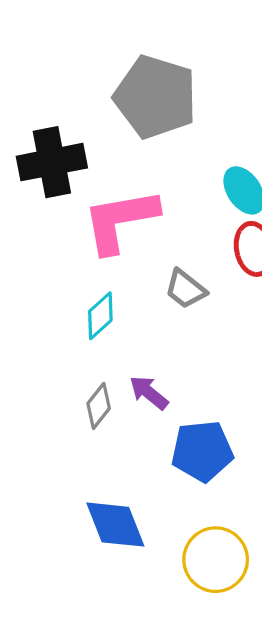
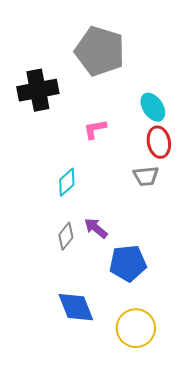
pink L-shape: (120, 221) -> (95, 129), moved, size x0.5
gray trapezoid: (186, 289) -> (146, 176), moved, turned -44

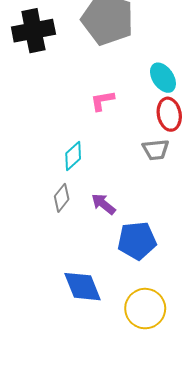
black cross: (38, 90) -> (33, 31), moved
gray diamond: (66, 236) -> (62, 198), moved

